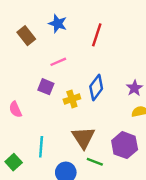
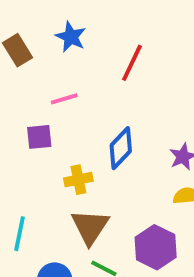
purple square: (46, 87) -> (39, 137), turned -35
yellow cross: (72, 99) -> (78, 180), moved

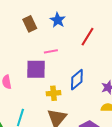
purple square: (39, 137) -> (36, 69), size x1.5

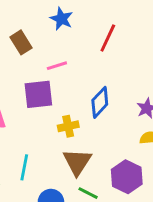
brown rectangle: (30, 24) -> (21, 42), moved

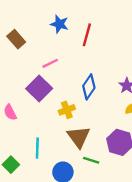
blue star: (61, 19) -> (59, 24), moved
brown rectangle: (21, 42) -> (16, 39), moved
purple square: (38, 94) -> (39, 88), turned -30

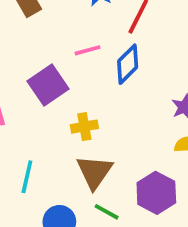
pink line: (50, 63) -> (88, 50), moved
blue diamond: (89, 87) -> (128, 64), moved

